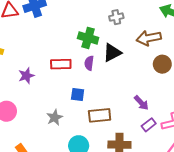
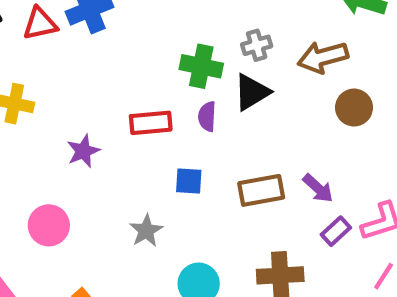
gray cross: (116, 17) -> (257, 45), moved
brown rectangle: (100, 115) -> (261, 190), moved

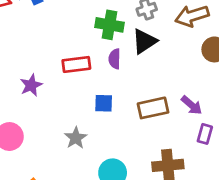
purple rectangle: (336, 231) -> (205, 134), turned -30

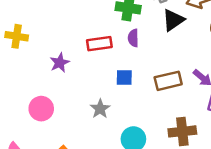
black triangle: (144, 41) -> (173, 20), moved

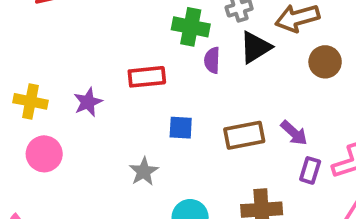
yellow cross: (17, 36) -> (31, 101), moved
purple semicircle: (133, 38) -> (212, 60), moved
pink circle: (41, 109) -> (44, 154), moved

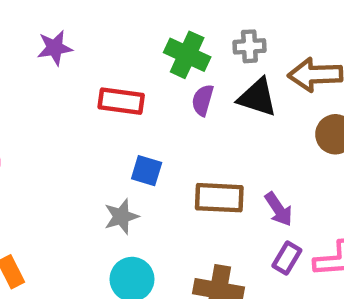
black triangle: (255, 47) -> (257, 97), turned 36
purple star: (88, 102) -> (55, 48), moved
gray star: (144, 171) -> (121, 217), moved

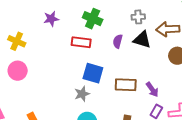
green cross: (187, 55) -> (93, 19), moved
blue square: (147, 171) -> (93, 73), size x1.5

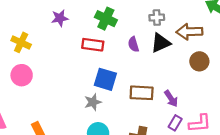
black triangle: (142, 40) -> (161, 43), turned -42
purple semicircle: (118, 41) -> (133, 44), turned -32

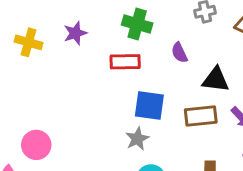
yellow cross: (21, 42) -> (29, 42), moved
black triangle: (161, 43) -> (216, 80), moved, turned 40
pink circle: (22, 75) -> (36, 145), moved

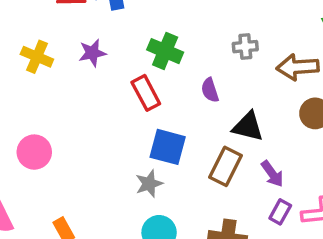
red rectangle: (125, 62) -> (146, 93), turned 56
brown rectangle: (201, 116) -> (225, 166), turned -64
pink circle: (36, 145) -> (34, 152), moved

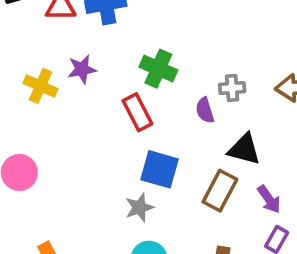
gray cross: (245, 47) -> (232, 88), moved
yellow cross: (37, 57) -> (40, 86), moved

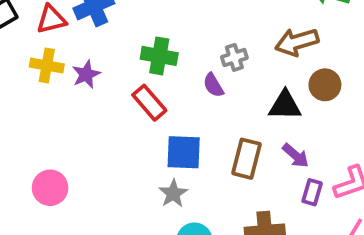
yellow cross: (40, 86) -> (47, 66), moved
black triangle: (244, 149) -> (285, 105), moved

